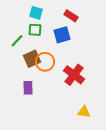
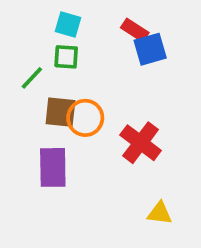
blue square: (62, 35) -> (150, 49), moved
brown square: (32, 59) -> (60, 112), turned 30
purple rectangle: (28, 88) -> (53, 167), size x1.5

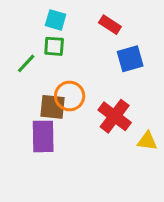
blue square: (150, 49) -> (130, 59), moved
brown square: (60, 112) -> (53, 107), moved
yellow triangle: (160, 213) -> (147, 141), moved

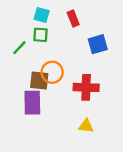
red rectangle: (110, 25) -> (73, 18), moved, turned 35
red cross: (115, 116) -> (86, 87), turned -35
yellow triangle: (147, 141) -> (86, 126), moved

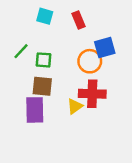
green square: (40, 35) -> (44, 60), moved
orange circle: (52, 72) -> (90, 61), moved
yellow triangle: (86, 126) -> (75, 106), moved, turned -42

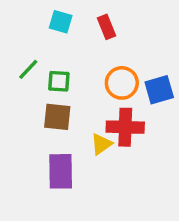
blue square: (105, 47) -> (159, 90), moved
purple rectangle: (35, 110) -> (61, 171), moved

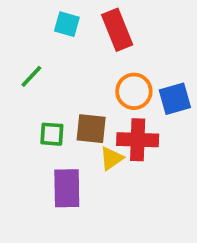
red rectangle: (106, 27) -> (117, 30), size x1.5
green square: (59, 81) -> (52, 134), moved
brown square: (57, 117) -> (91, 129), moved

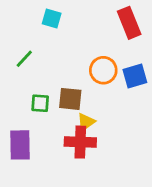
red rectangle: (117, 30) -> (129, 23), moved
red cross: (138, 140) -> (80, 142), moved
purple rectangle: (67, 188) -> (20, 145), moved

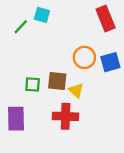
green line: (24, 59) -> (21, 27), moved
yellow triangle: (86, 122) -> (76, 90), moved, turned -42

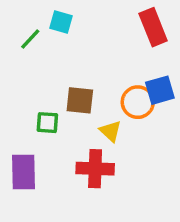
orange circle: (84, 57) -> (138, 102), moved
brown square: (57, 81) -> (80, 100), moved

